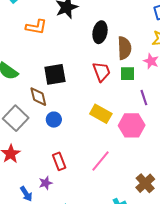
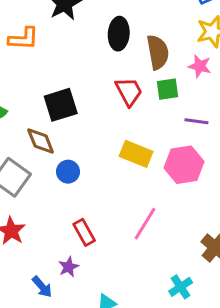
purple line: (144, 98) -> (196, 121), turned -56

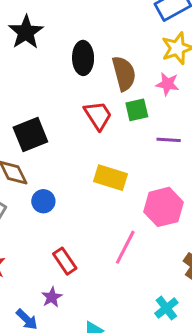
pink hexagon: (184, 165) -> (163, 207), moved

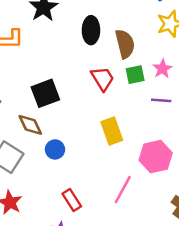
pink star: (167, 84) -> (162, 69), moved, turned 30
yellow rectangle: (111, 178) -> (112, 131), turned 52

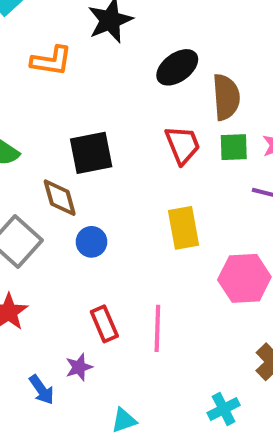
black ellipse: (91, 30) -> (177, 67), turned 44
pink line: (123, 190) -> (157, 328), moved, turned -36

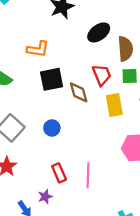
orange L-shape: (51, 61) -> (38, 49), moved
brown diamond: (60, 198) -> (79, 92), moved
yellow rectangle: (184, 228) -> (114, 105), moved

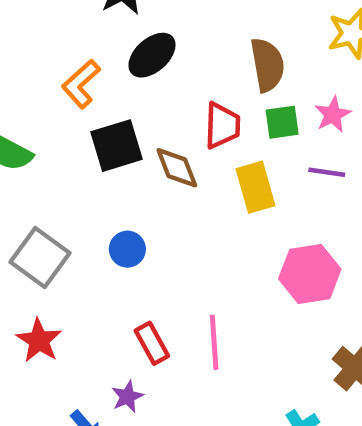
black ellipse: (99, 32) -> (152, 55), moved
orange L-shape: (38, 49) -> (81, 84), turned 135
red trapezoid: (102, 75) -> (222, 125), turned 30

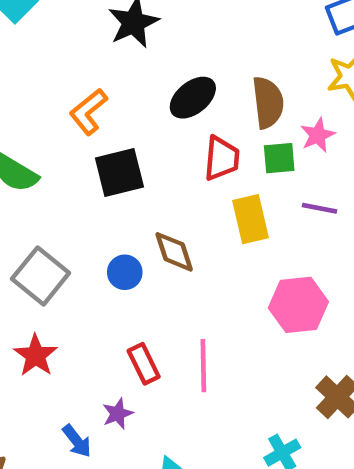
black ellipse: (152, 55) -> (193, 98), moved
pink star: (333, 115) -> (318, 135), moved
brown diamond: (177, 168) -> (174, 252), moved

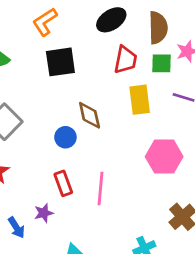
blue circle: (125, 272) -> (65, 137), moved

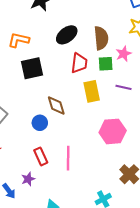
orange L-shape: (45, 22) -> (19, 40), turned 50

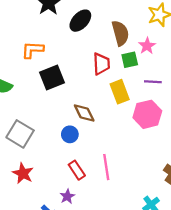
black ellipse: (67, 35) -> (80, 21), moved
pink hexagon: (113, 131) -> (147, 114), moved

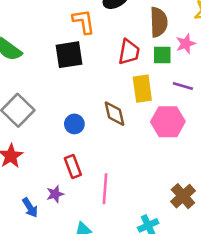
orange L-shape: (32, 50) -> (84, 22), moved, turned 65
brown diamond: (84, 113) -> (115, 114), moved
pink line: (106, 167) -> (105, 189), moved

